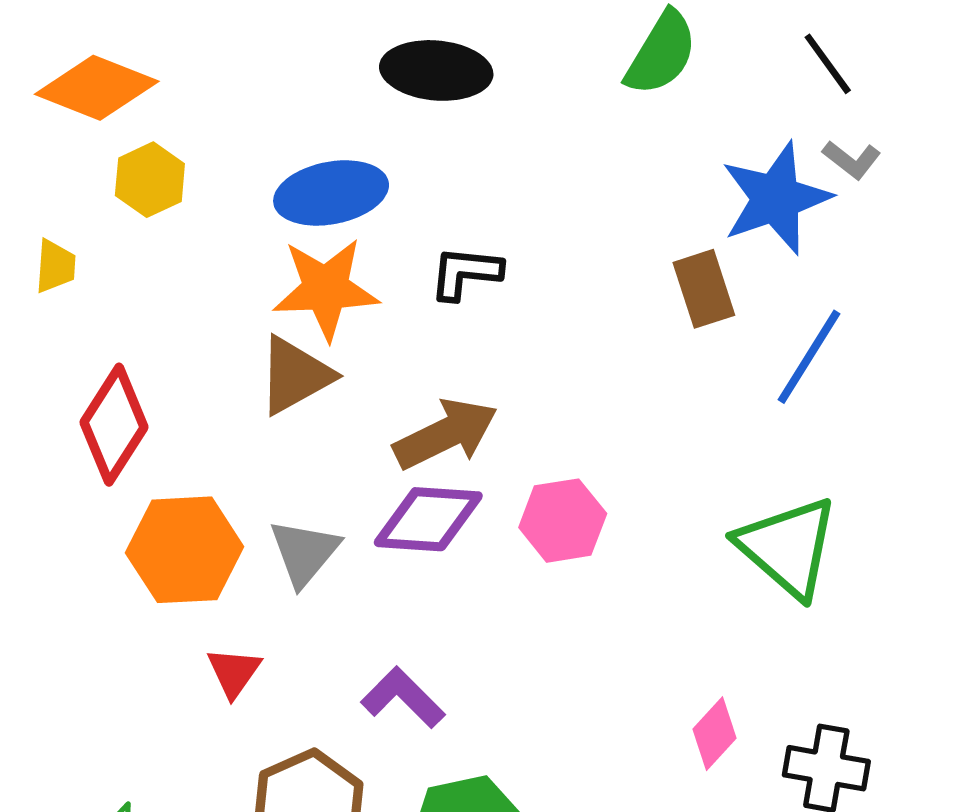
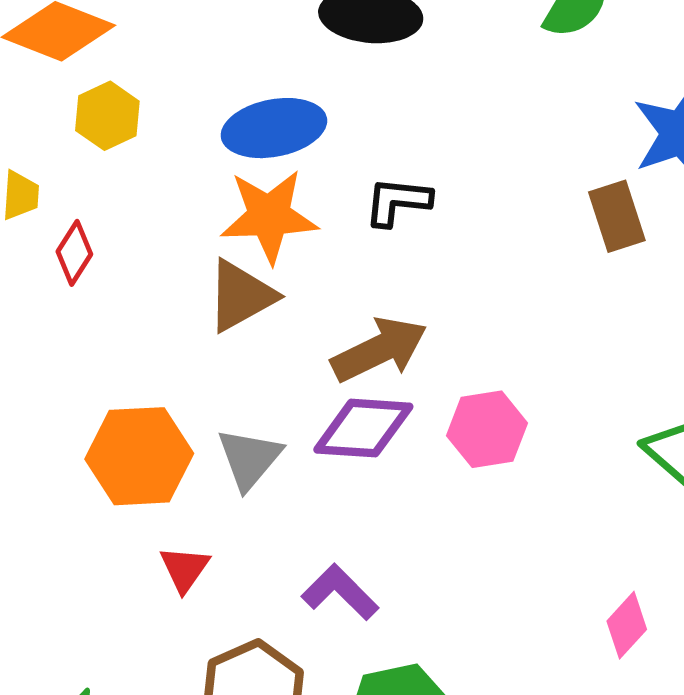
red diamond: (114, 425) -> (74, 253), moved, size x0.6

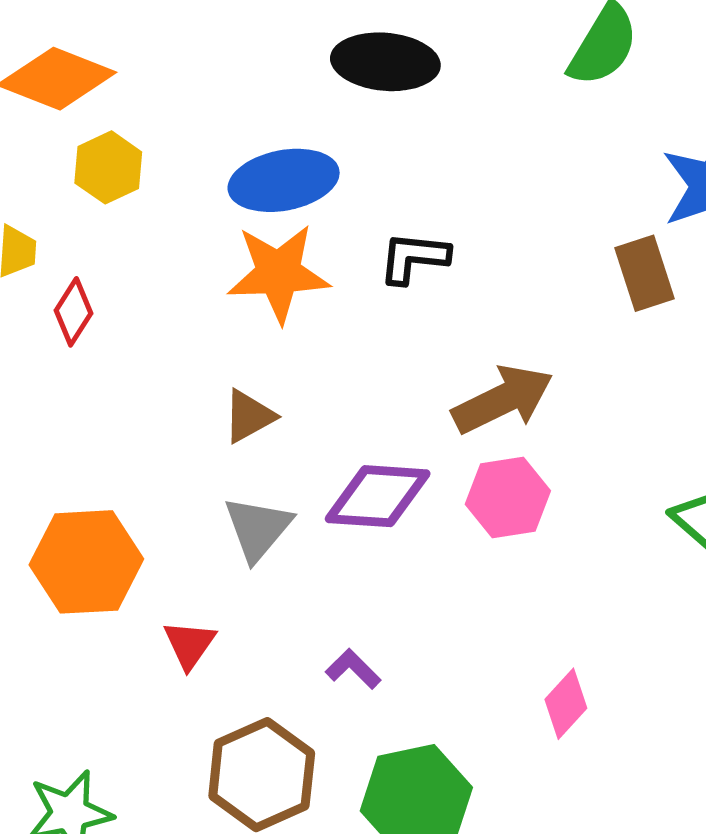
brown triangle: (241, 296) -> (249, 416), moved, size x0.7
brown arrow: (379, 350) -> (503, 400), moved
orange hexagon: (139, 456) -> (86, 562), moved
purple L-shape: (340, 592) -> (353, 669), size x0.7
pink diamond: (627, 625) -> (566, 704), moved

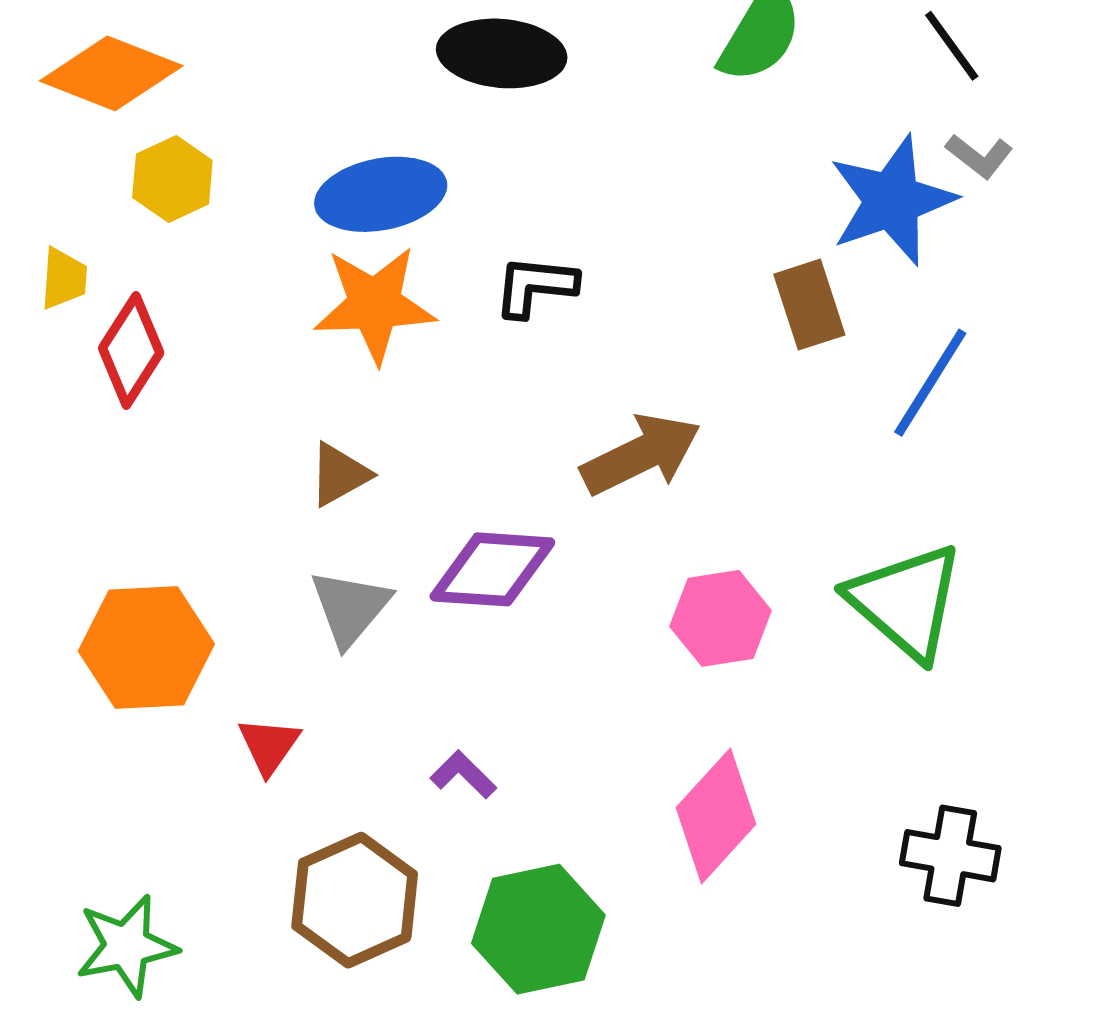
red diamond: (73, 312) -> (131, 350), size x1.4
pink hexagon: (508, 497) -> (721, 618), moved
pink diamond: (566, 704) -> (716, 816), size x1.6

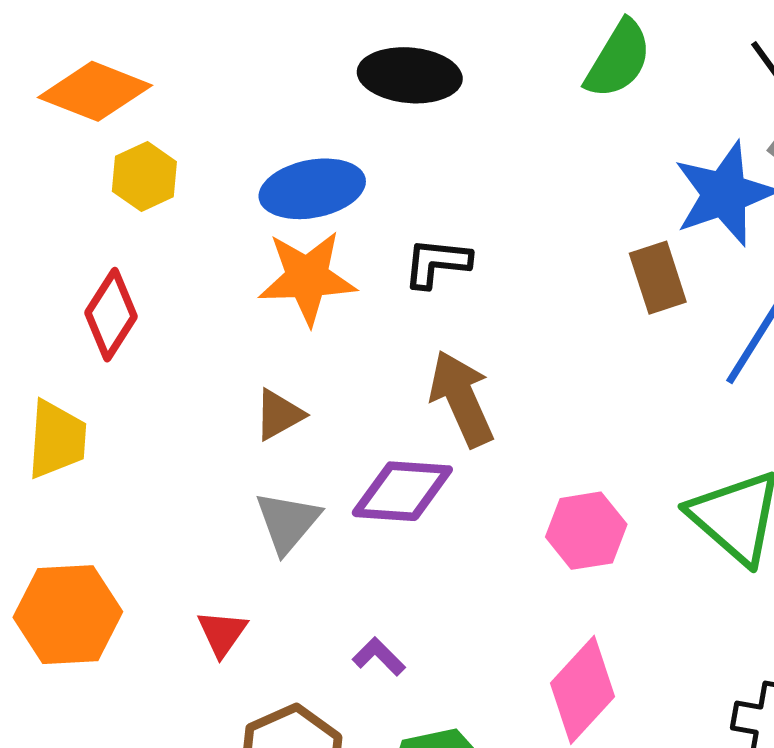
yellow trapezoid: (64, 279) -> (57, 439), moved, size x1.6
brown arrow: (641, 455) -> (462, 399), moved, turned -88
orange hexagon: (146, 647) -> (68, 615), moved

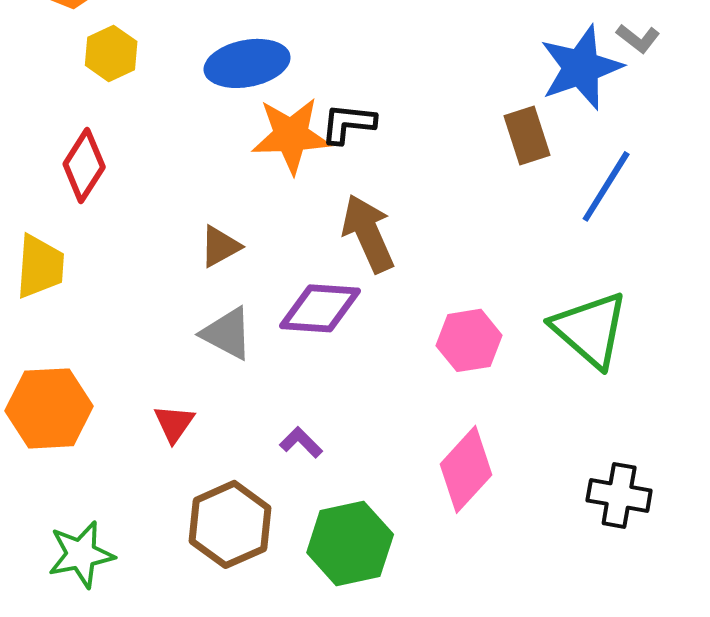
orange star: (307, 278) -> (291, 135), moved
gray triangle: (288, 522) -> (227, 333), turned -42

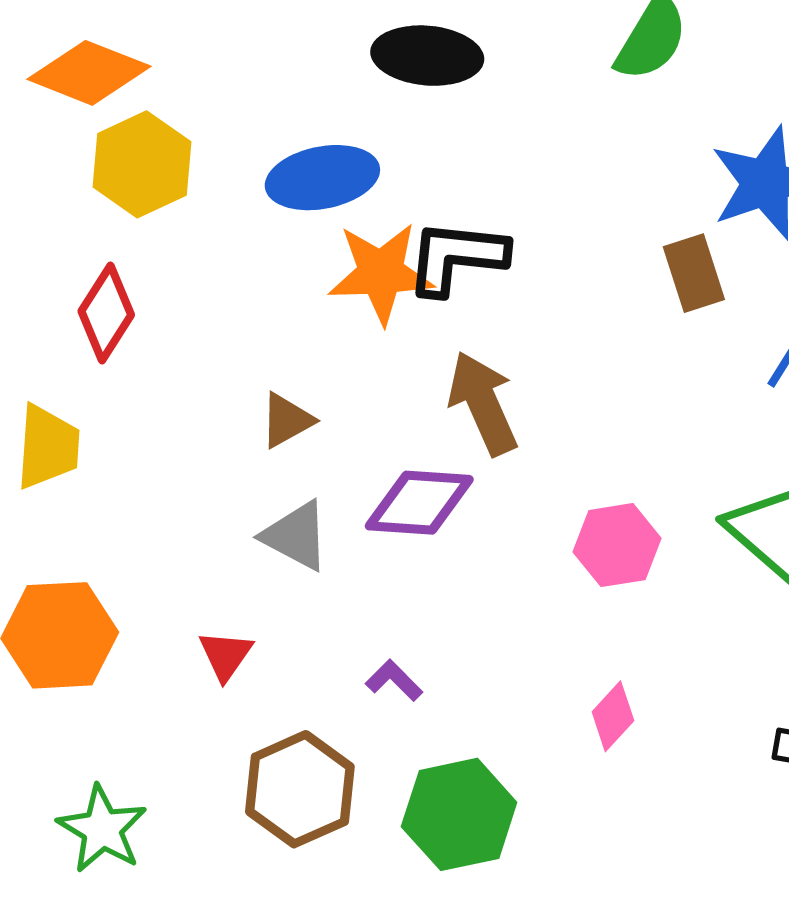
yellow hexagon: (111, 53) -> (142, 164), size x1.4
black L-shape: (348, 123) -> (456, 257), size x1.4
pink diamond: (466, 469) -> (613, 716), size x0.6
green star: (81, 554) -> (102, 829), turned -30

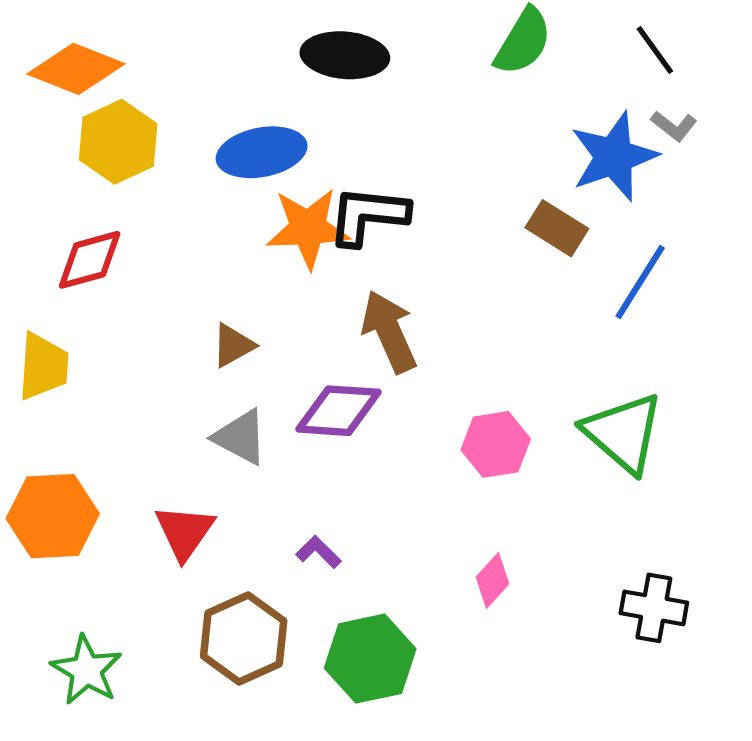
brown rectangle: (694, 273) -> (557, 228), turned -40
red diamond: (106, 313) -> (90, 260), turned 42
red triangle: (226, 655) -> (185, 532), size x1.4

